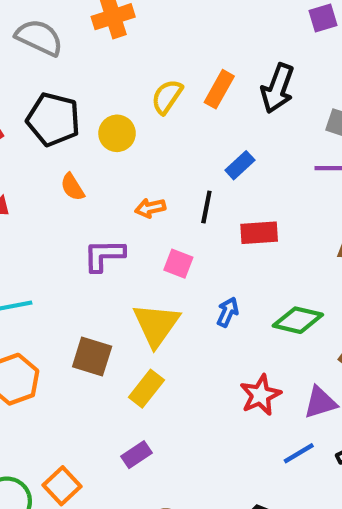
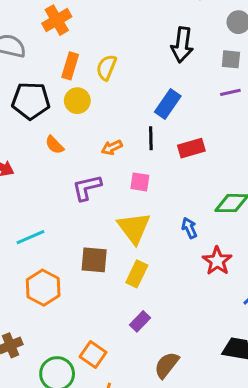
orange rectangle: (219, 89) -> (70, 66), moved
blue rectangle: (240, 165) -> (168, 104), size x1.4
blue arrow: (228, 312) -> (189, 228), moved, turned -36

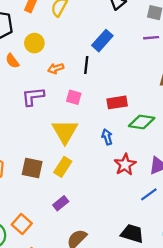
yellow circle: (77, 101) -> (34, 43), moved
red rectangle: (191, 148) -> (117, 102), moved
brown square: (94, 260) -> (32, 168), moved

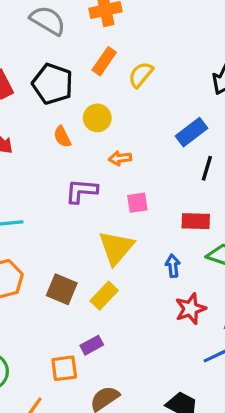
black line: (86, 65) -> (207, 168), moved
pink square: (74, 97) -> (137, 203), turned -35
orange square: (22, 224) -> (64, 368), moved, turned 30

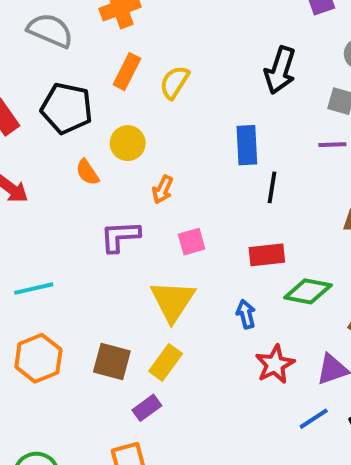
blue rectangle: (191, 132) -> (247, 145), turned -48
orange arrow: (120, 158) -> (163, 189), turned -50
purple rectangle: (92, 345) -> (147, 408), moved

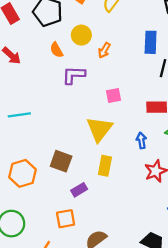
orange arrow: (163, 189) -> (104, 50), moved
purple L-shape: (120, 236) -> (74, 75), moved
orange hexagon: (38, 358) -> (23, 173), moved
yellow rectangle: (166, 362) -> (105, 166), moved, turned -30

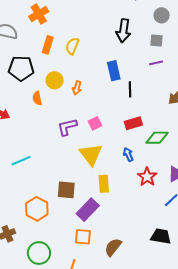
orange semicircle: (56, 50) -> (37, 98), turned 32
purple L-shape: (74, 75) -> (67, 127), moved
purple rectangle: (79, 190) -> (88, 210), size x1.6
orange square: (66, 219) -> (83, 237), turned 30

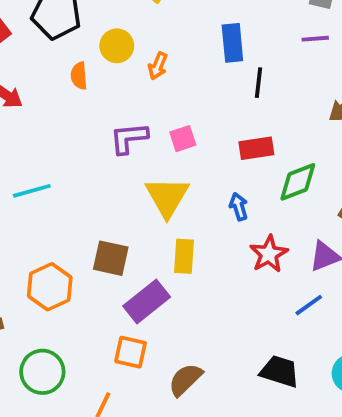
green diamond: (157, 138) -> (298, 182), turned -30

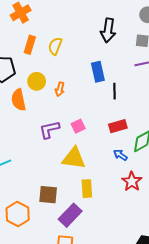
orange semicircle: (79, 76) -> (19, 100), size x1.5
yellow triangle: (167, 197) -> (74, 158), turned -45
blue arrow: (239, 207) -> (120, 155), moved, turned -32

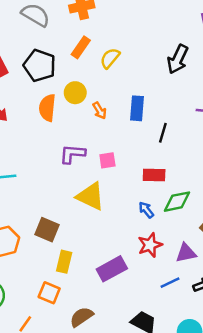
blue rectangle: (98, 72) -> (137, 108), moved
orange arrow: (60, 89) -> (100, 110), turned -64
yellow rectangle: (87, 189) -> (64, 262), moved
purple rectangle: (70, 215) -> (112, 269), moved

